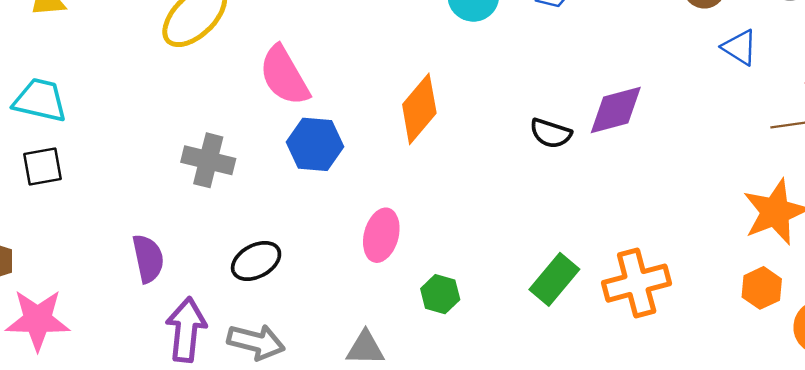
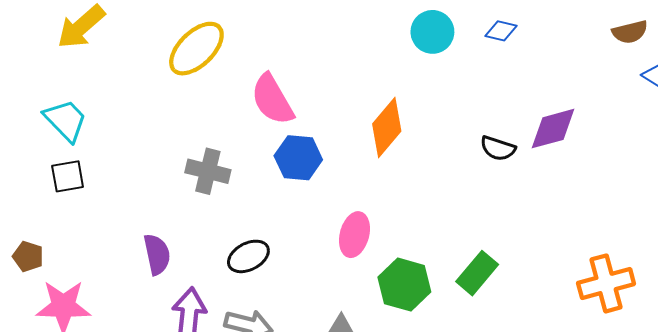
cyan trapezoid: (40, 100) -> (65, 120), turned 33
green rectangle: (554, 279) -> (477, 273), moved
orange cross: (637, 283) -> (606, 283), moved
green hexagon: (440, 294) -> (404, 285), size x1.6

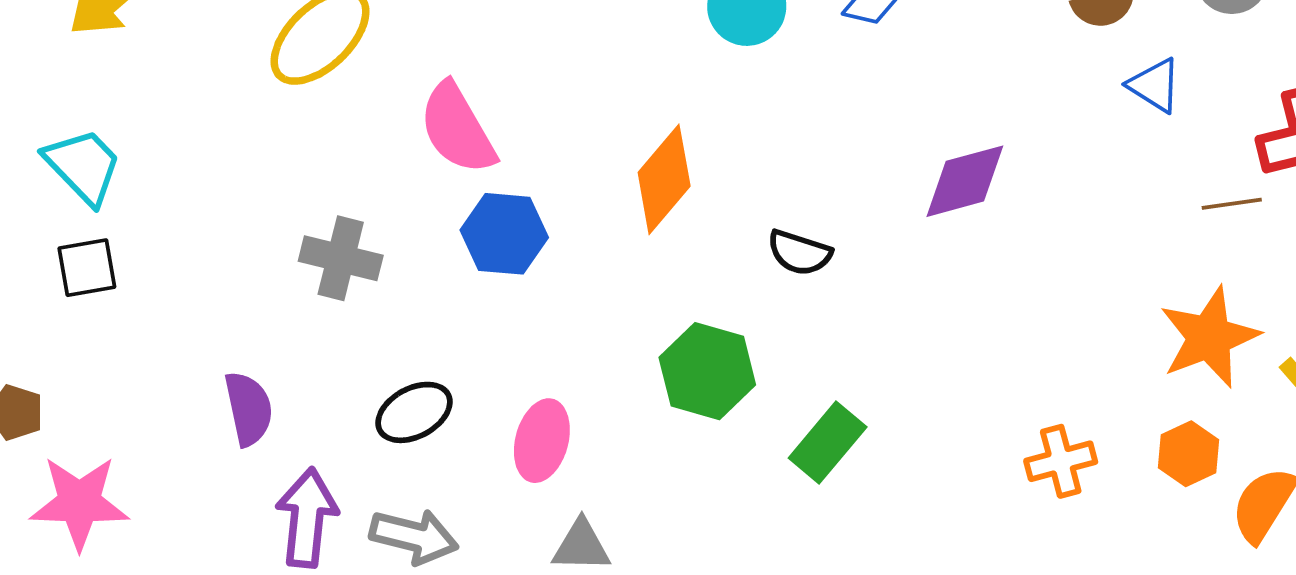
black semicircle: (498, 148) -> (799, 253), moved
pink ellipse: (354, 235) -> (542, 441), moved
orange cross: (606, 283) -> (1061, 461), size x0.7
green hexagon: (404, 285) -> (707, 371), moved

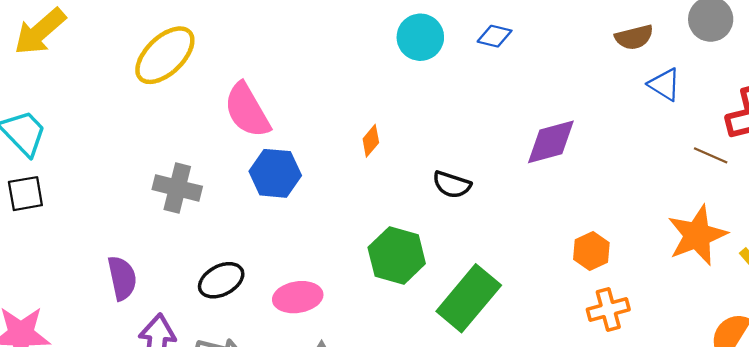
orange diamond: (664, 179) -> (371, 141), size x0.5
brown line: (1232, 204) -> (711, 155), turned 32
pink ellipse: (542, 441) -> (298, 297), turned 66
green rectangle: (828, 442) -> (469, 298), size x1.4
orange hexagon: (1189, 454) -> (591, 251), moved

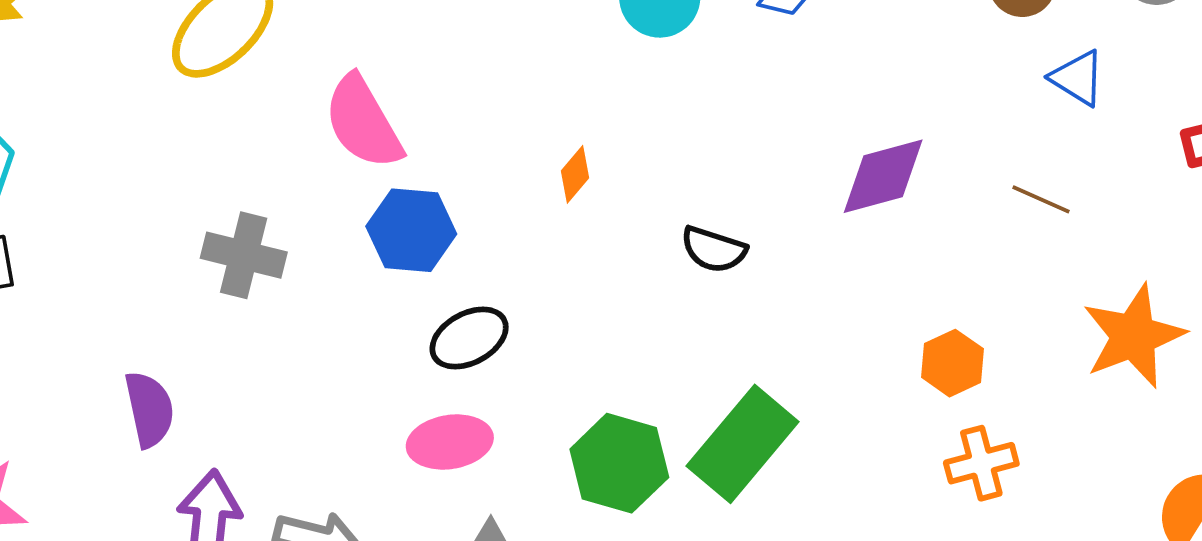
brown line: (711, 155) -> (1041, 199), moved
green hexagon: (397, 255) -> (619, 463), moved
black ellipse: (221, 280) -> (469, 338), moved

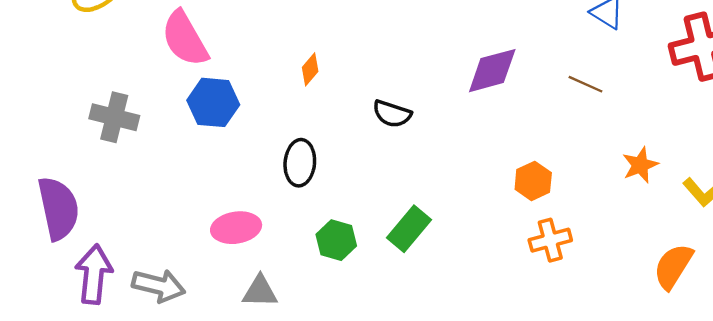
orange star: (1133, 336) -> (640, 165), size x0.6
black ellipse: (469, 338) -> (300, 163), moved, turned -57
purple semicircle: (149, 409) -> (58, 208), size x1.4
green rectangle: (743, 444) -> (409, 229), size x0.7
green hexagon: (619, 463) -> (336, 240), size x0.7

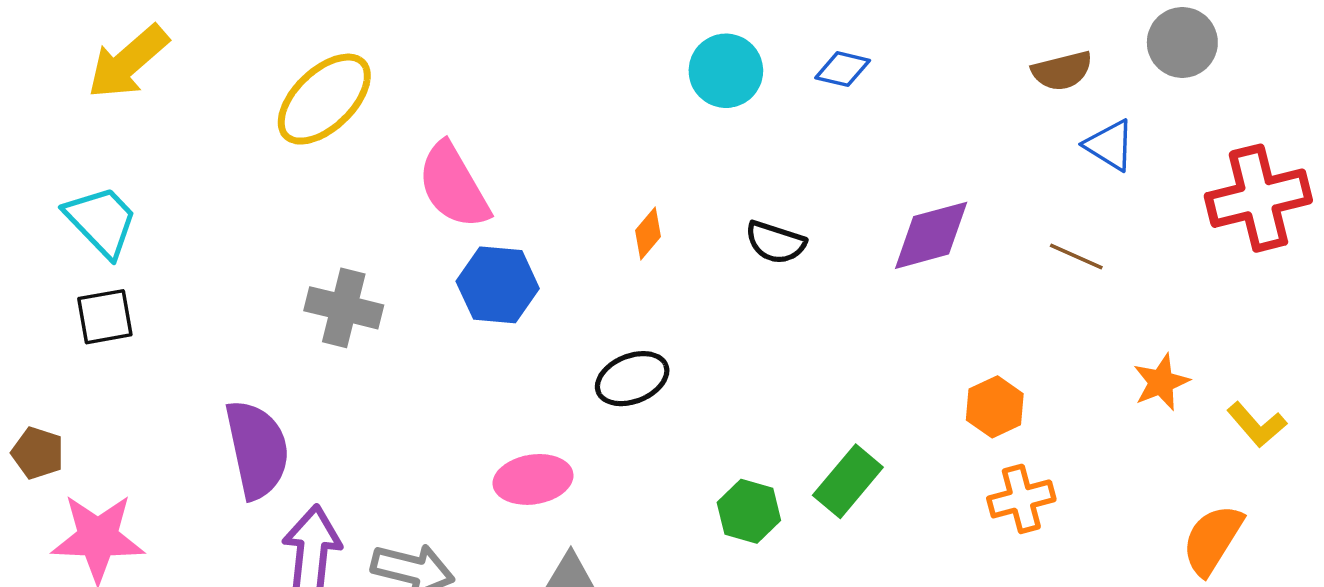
black semicircle: (392, 114) -> (775, 242), moved
black ellipse: (300, 163) -> (632, 379), turned 63
green rectangle: (409, 229) -> (848, 481), moved
green hexagon: (336, 240) -> (749, 511), moved

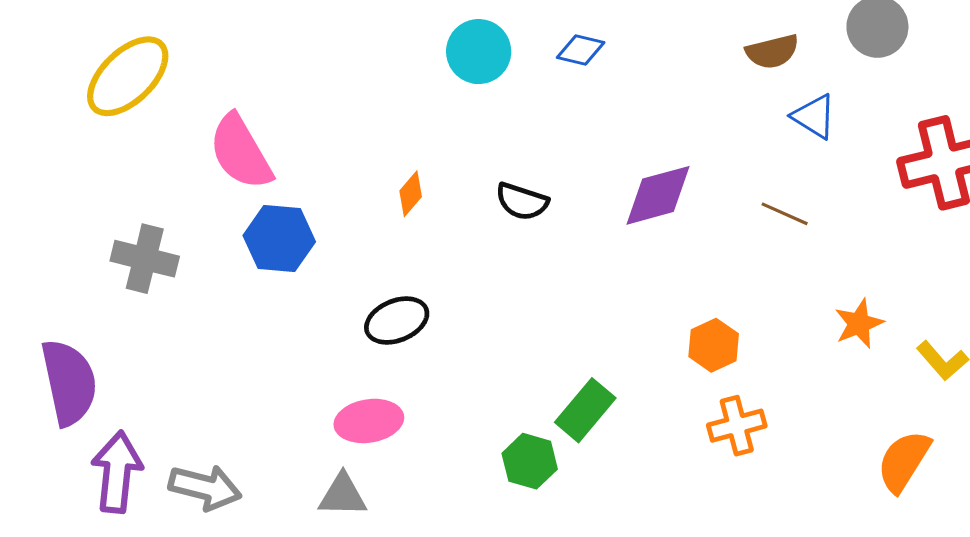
pink ellipse: (533, 479) -> (369, 421), moved
green hexagon: (749, 511) -> (530, 461), moved

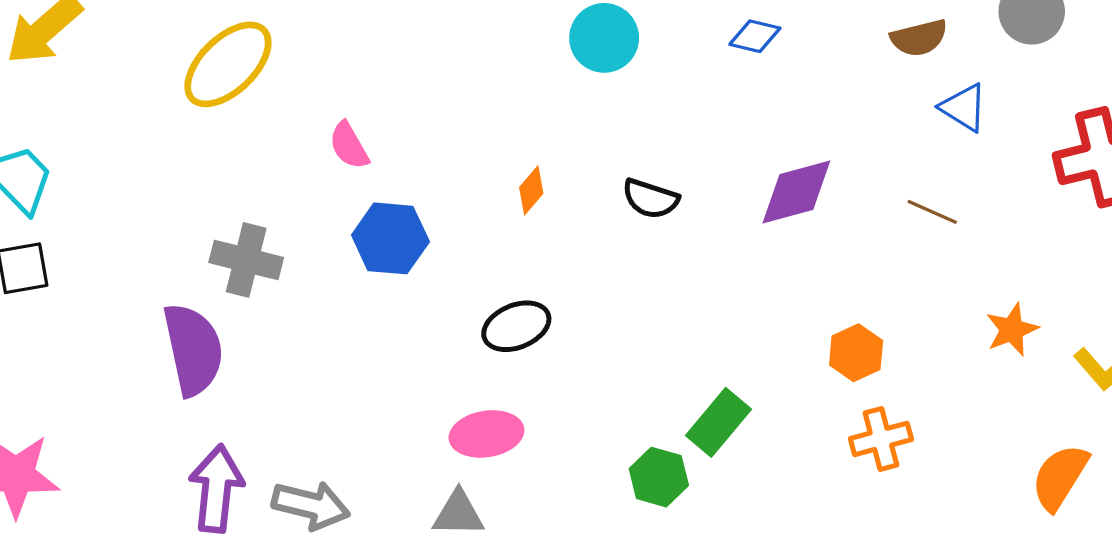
blue diamond: (581, 50) -> (755, 36), moved
pink semicircle: (241, 152) -> (349, 146), size x0.6
purple semicircle: (69, 382) -> (193, 349), moved

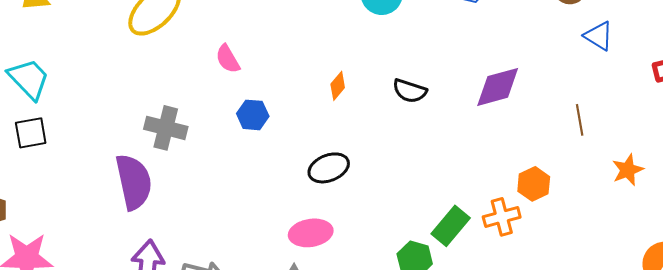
brown line: (932, 212) -> (580, 120), moved, turned 56
blue hexagon: (390, 238) -> (253, 115), size x0.7
orange cross: (881, 439) -> (502, 217), moved

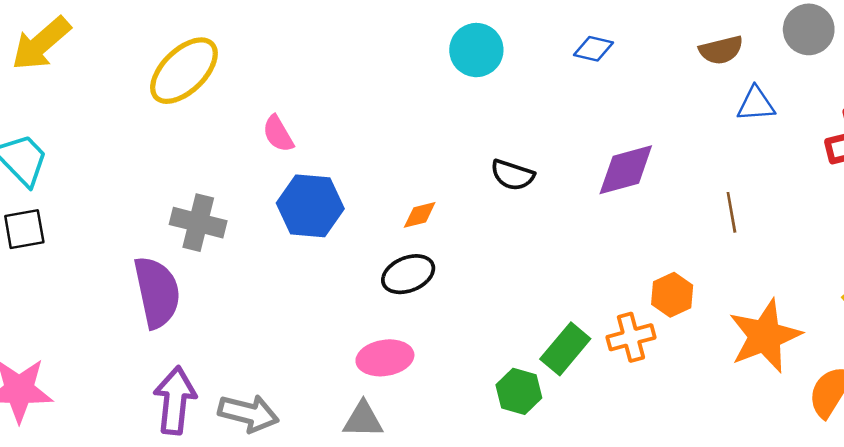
blue triangle: (599, 36) -> (756, 104), turned -36
orange diamond: (338, 86) -> (420, 215), moved, turned 36
blue hexagon: (253, 115) -> (310, 206), size x1.6
orange star: (628, 170) -> (765, 336), moved, size x1.8

